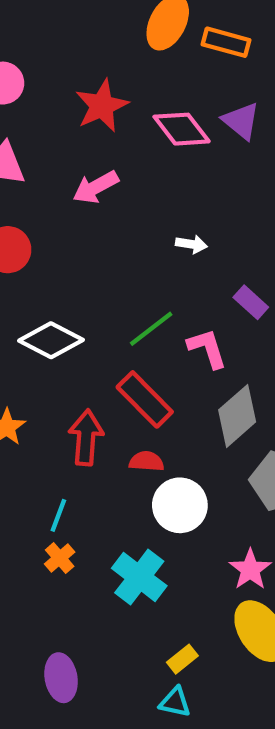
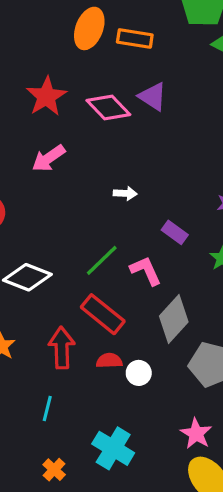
white circle: (180, 505) -> (139, 373), moved, size x0.6
orange cross: (60, 558) -> (54, 470), moved

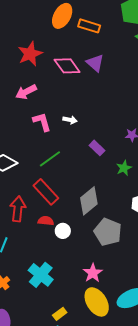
pink L-shape: (146, 271) -> (42, 122), moved

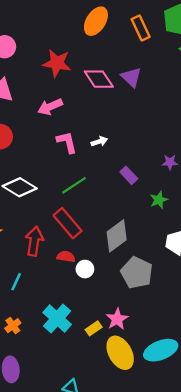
orange rectangle: (89, 26) -> (141, 28), moved, turned 45
red star: (30, 54) -> (57, 63), turned 30
white arrow: (70, 120) -> (99, 141), turned -32
yellow rectangle: (60, 314) -> (94, 328), moved

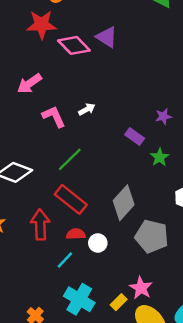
red star: (57, 63) -> (42, 25), moved
purple rectangle: (129, 175) -> (135, 136), moved
cyan line: (16, 282) -> (65, 260), moved, turned 30

